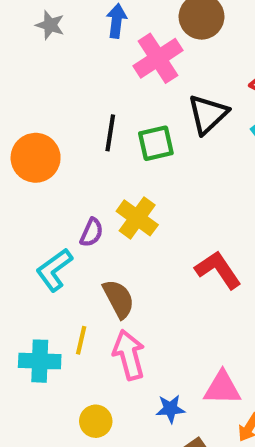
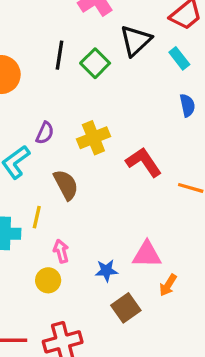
green square: (156, 143) -> (95, 63), turned -32
yellow cross: (137, 218) -> (93, 138), moved, turned 32
pink arrow: (129, 355) -> (61, 251), moved, size x0.6

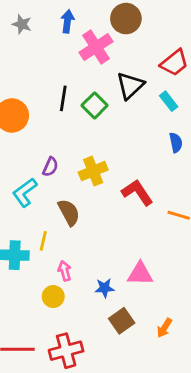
orange arrow: (168, 285) -> (164, 328), moved

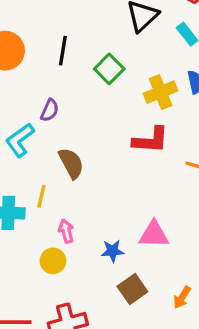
black line: (63, 98) -> (63, 51), moved
green square: (95, 105) -> (109, 69), moved
yellow cross: (93, 171) -> (161, 92), moved
red L-shape: (137, 192) -> (151, 140), turned 128

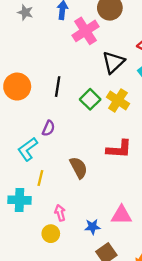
yellow cross: (161, 92) -> (118, 100), moved, turned -35
brown semicircle: (71, 163) -> (79, 168), moved
yellow line: (41, 196) -> (40, 178), moved

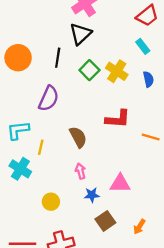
black triangle: (113, 62) -> (80, 34), moved
purple semicircle: (48, 128) -> (49, 98), size x1.6
cyan L-shape: (28, 149) -> (18, 130), moved, turned 30
cyan cross: (19, 200) -> (20, 169), turned 30
pink arrow: (60, 213) -> (80, 171), moved

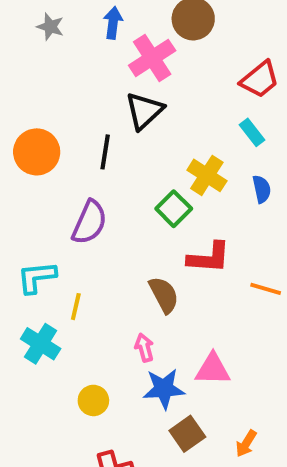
green square: (89, 70) -> (174, 209), moved
brown semicircle: (78, 137) -> (164, 295), moved
blue star: (92, 195) -> (164, 389), size x1.5

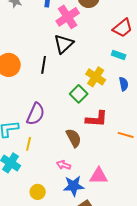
cyan rectangle: (252, 132) -> (119, 55), turned -32
purple semicircle: (89, 222) -> (36, 114), moved
pink arrow: (144, 348) -> (64, 165), turned -56

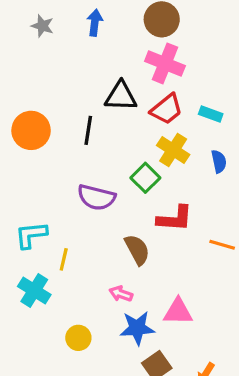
pink cross: (68, 17) -> (165, 63), moved, turned -35
red trapezoid: (123, 28) -> (167, 109), moved
black triangle: (64, 44) -> (121, 96), turned 45
purple semicircle: (36, 114) -> (96, 197), moved, turned 80

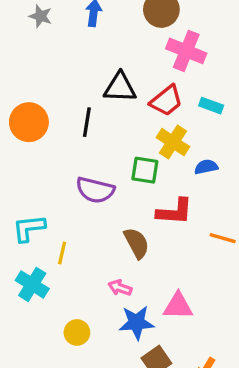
pink cross: (165, 63) -> (186, 51), moved
blue semicircle: (219, 161) -> (206, 167), moved, turned -90
green square: (145, 178) -> (145, 170), turned -36

